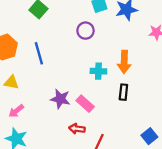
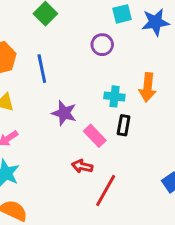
black rectangle: (123, 92) -> (124, 125), moved
purple star: (60, 99) -> (64, 113), moved

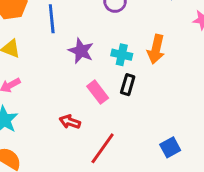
purple star: (64, 113) -> (81, 51), moved
red arrow: (82, 166) -> (70, 122), moved

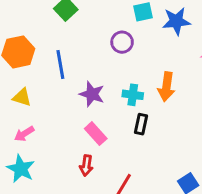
pink rectangle: (98, 92) -> (96, 134), moved
red arrow: (70, 122) -> (86, 165), turned -96

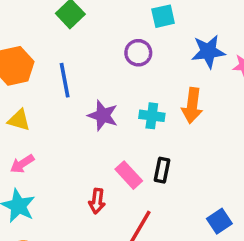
blue star: (176, 21) -> (208, 51), moved
black rectangle: (141, 124) -> (162, 170), moved
pink rectangle: (96, 134) -> (129, 175), moved

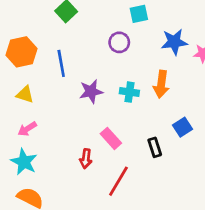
purple star: (103, 115) -> (91, 91), turned -30
black rectangle: (162, 170) -> (155, 147), moved, turned -30
blue square: (219, 221) -> (183, 127), moved

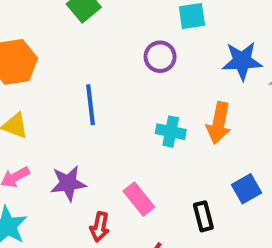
blue line: (61, 63) -> (91, 105), moved
purple star: (91, 91) -> (68, 183), moved

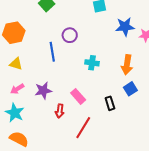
purple circle: (160, 57) -> (70, 35), moved
orange arrow: (219, 123) -> (127, 65), moved

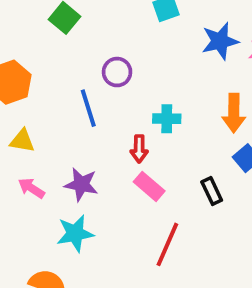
pink arrow: (17, 89) -> (31, 188), turned 72
purple star: (43, 91) -> (81, 184), turned 30
red arrow: (60, 111) -> (139, 149), moved
cyan star: (15, 113) -> (75, 233), moved, turned -30

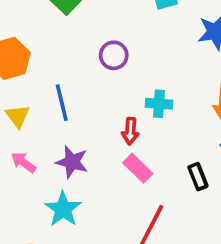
blue line: (88, 108) -> (62, 103), moved
yellow triangle: (22, 141) -> (18, 116), turned 40
cyan star: (75, 233) -> (63, 209), turned -30

